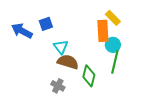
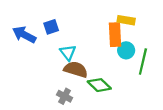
yellow rectangle: (113, 18) -> (126, 20), turned -35
green line: (115, 62) -> (143, 62), moved
green diamond: (89, 76) -> (99, 85), turned -60

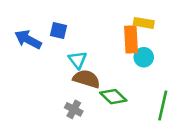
blue square: (51, 27) -> (58, 31), turned 32
green line: (143, 62) -> (163, 106), moved

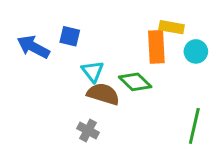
cyan circle: (144, 57) -> (196, 51), moved
green diamond: (113, 97) -> (135, 82), moved

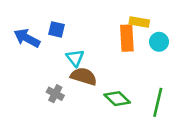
green diamond: (135, 82) -> (117, 99), moved
gray cross: (88, 130) -> (55, 94), moved

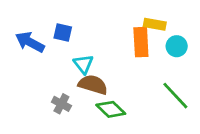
green diamond: (117, 99) -> (111, 109), moved
green line: (158, 102) -> (175, 96), moved, turned -56

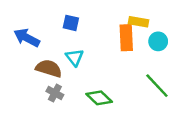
blue square: (63, 32) -> (71, 23), moved
brown semicircle: (93, 85) -> (49, 68), moved

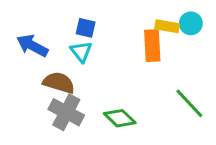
cyan circle: (158, 41) -> (191, 23), moved
cyan triangle: (75, 57) -> (81, 52), moved
gray cross: (55, 93) -> (66, 112), size x1.6

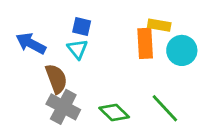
cyan circle: (191, 23) -> (182, 50), moved, size x1.4
brown semicircle: (59, 83) -> (56, 79), turned 52
green line: (189, 103) -> (165, 108), moved

